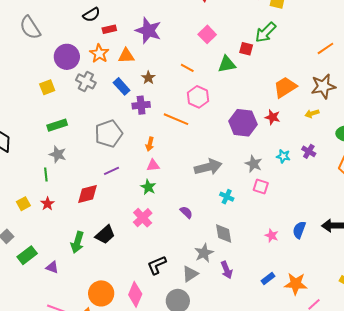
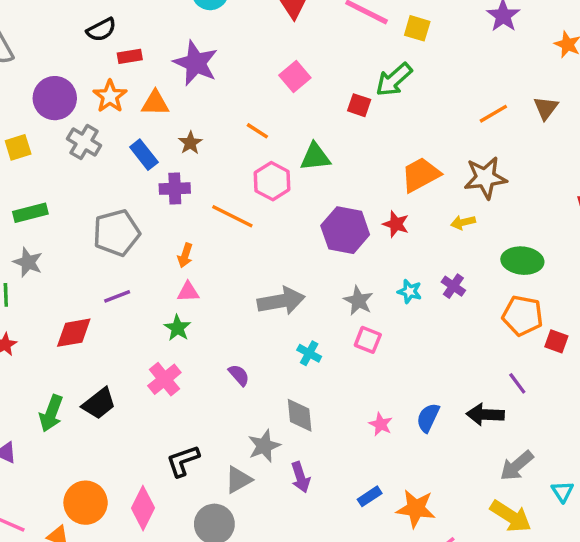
green triangle: (227, 64) -> (315, 157), moved

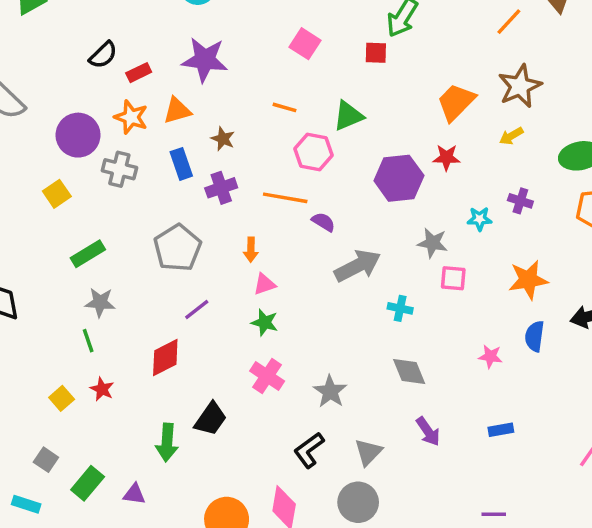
blue rectangle: (144, 155) -> (181, 164), turned 36
purple semicircle: (239, 375) -> (323, 222), moved
gray star: (264, 446) -> (330, 391), moved
blue rectangle: (370, 496) -> (501, 430), turned 40
orange star: (416, 509) -> (528, 280), moved

